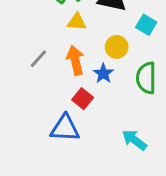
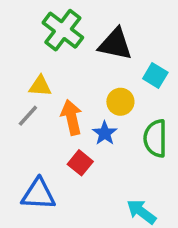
yellow triangle: (77, 22) -> (40, 86), moved
blue triangle: (65, 128) -> (38, 194), moved

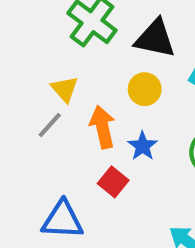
yellow triangle: (40, 86) -> (65, 89), turned 45
yellow circle: (120, 102) -> (145, 89), moved

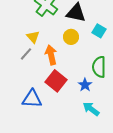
blue star: (143, 146) -> (85, 85), moved
red square: (113, 182) -> (56, 81), size x1.5

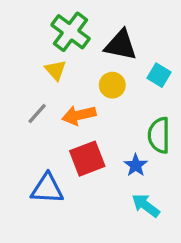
yellow triangle: (33, 37) -> (56, 70), moved
orange arrow: (51, 55) -> (79, 115), turned -90
red square: (56, 81) -> (87, 159), turned 30

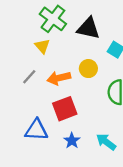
yellow circle: (112, 85) -> (88, 69), moved
blue star: (136, 165) -> (72, 141), moved

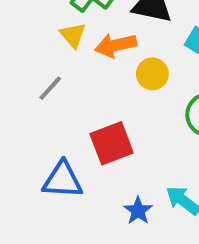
orange arrow: (59, 78) -> (116, 45), moved
blue star: (72, 141) -> (138, 211), moved

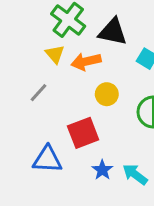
yellow circle: (152, 74) -> (107, 94), moved
blue star: (138, 211) -> (102, 170), moved

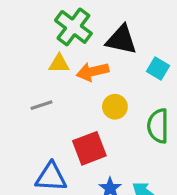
yellow triangle: (55, 54) -> (59, 64), turned -48
gray line: (38, 93) -> (41, 105), turned 30

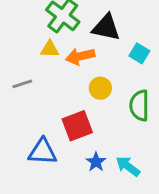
gray line: (41, 105) -> (22, 84), moved

